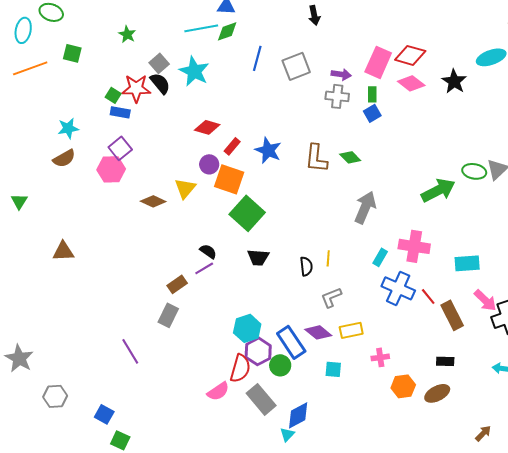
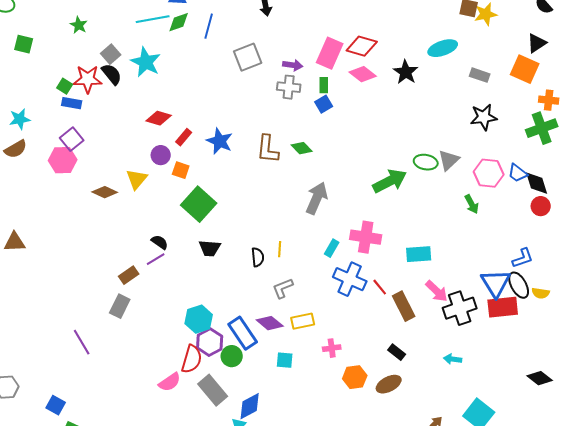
blue line: (257, 58) -> (209, 26), moved
orange square: (229, 179) -> (181, 170), size x0.6
black rectangle: (445, 361) -> (397, 352), turned 36

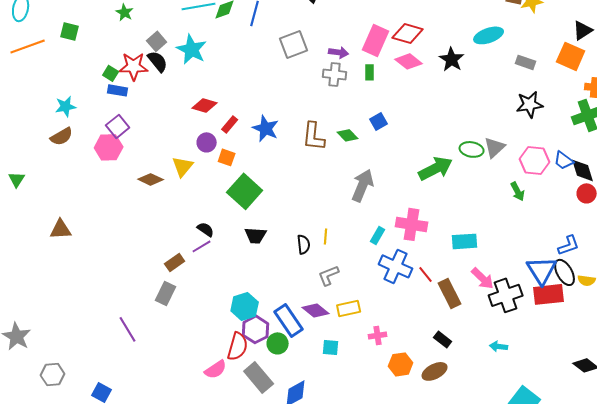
blue square: (324, 104) -> (379, 121), moved

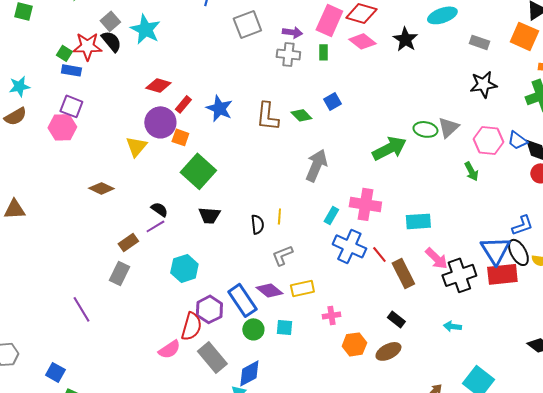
purple square: (118, 126) -> (71, 106), turned -30
purple circle: (207, 142) -> (160, 122), size x1.6
brown diamond: (151, 179) -> (101, 188), moved
cyan hexagon: (245, 306) -> (184, 268), moved
green circle: (278, 343) -> (253, 329), moved

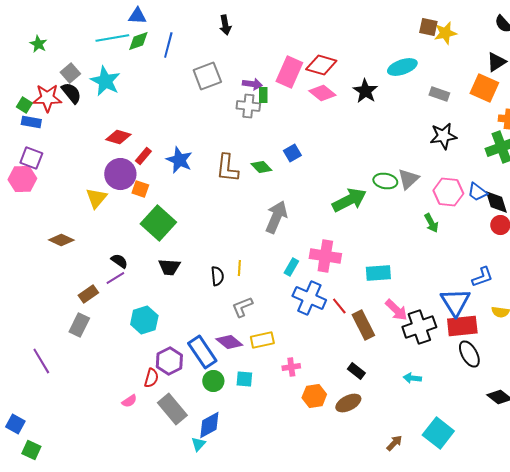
green rectangle: (323, 52) -> (263, 95), moved
black ellipse: (518, 252) -> (469, 354), moved
red semicircle: (191, 326) -> (151, 378), size x0.7
pink semicircle: (169, 349) -> (129, 401), size x0.7

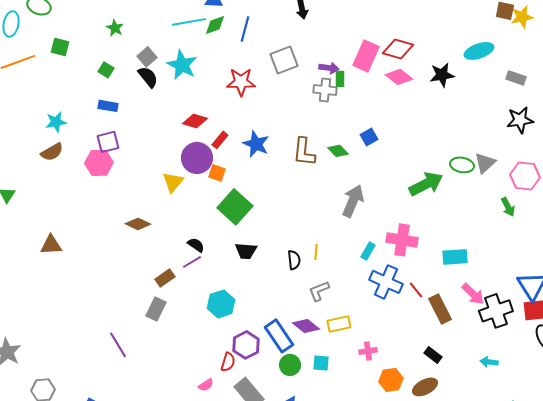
black star: (365, 91) -> (442, 75), turned 30
red star: (47, 98) -> (241, 82), moved
green square: (24, 105) -> (106, 70), moved
purple square: (31, 158) -> (108, 142), turned -35

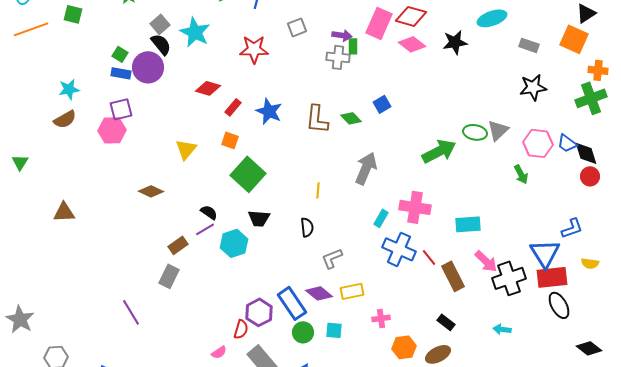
gray square: (284, 60) -> (297, 27), size x0.7
green square: (106, 70) -> (120, 54), moved
purple circle: (197, 158) -> (148, 67), moved
yellow line: (316, 252) -> (318, 190), moved
cyan hexagon: (221, 304) -> (234, 243), moved

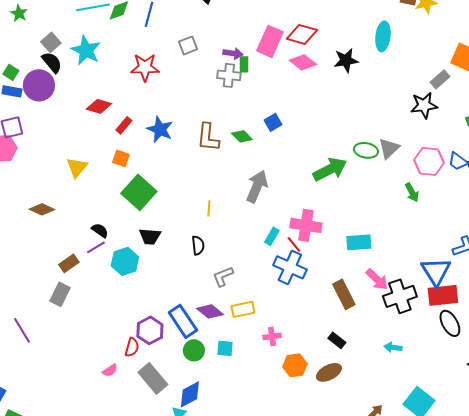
cyan ellipse: (492, 18) -> (383, 36), turned -64
gray rectangle: (529, 45) -> (440, 79), moved, turned -60
red line: (429, 257) -> (294, 244), moved

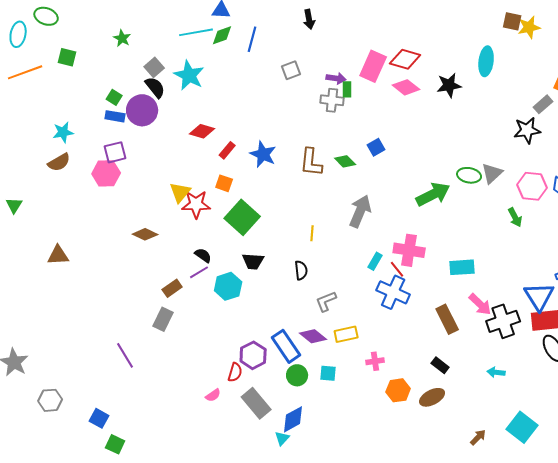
red star: (145, 67) -> (196, 204), moved

